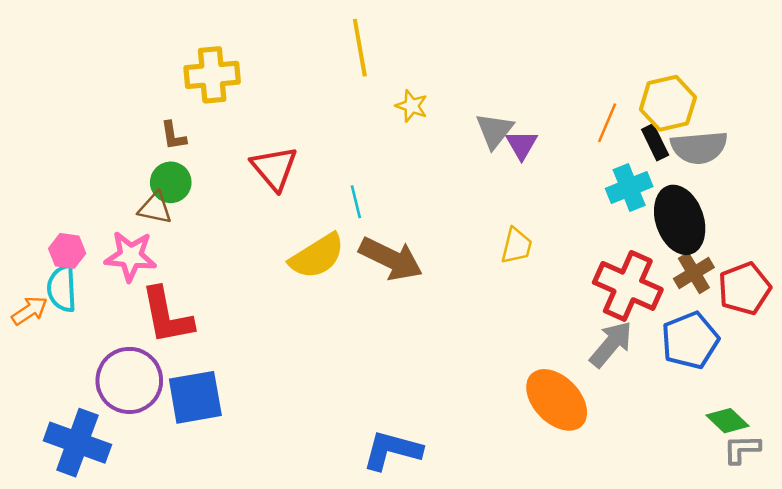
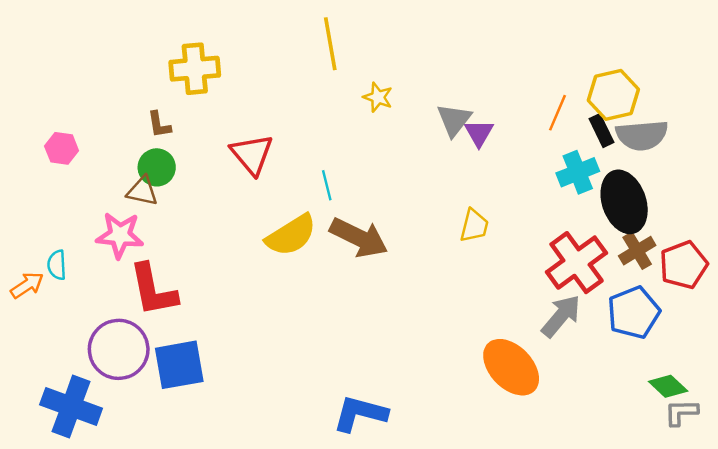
pink hexagon: (67, 251) -> (62, 148), moved
red cross: (628, 286) -> (577, 263), turned 30
cyan semicircle: (62, 289) -> (57, 265), size x0.7

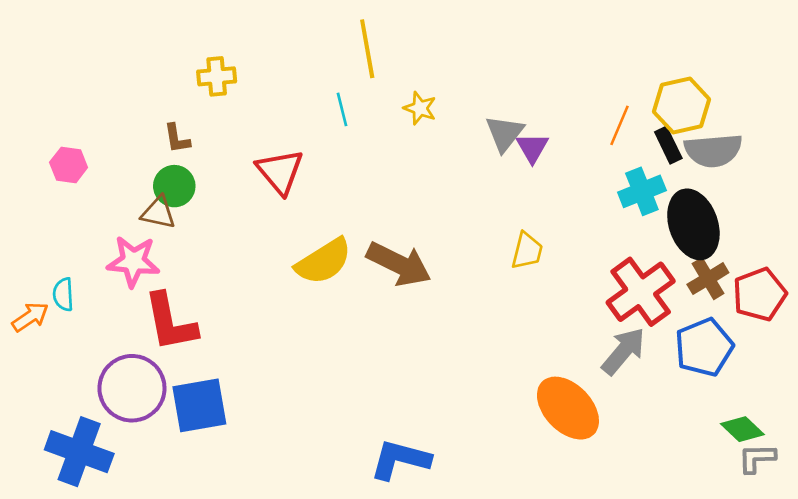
yellow cross: (195, 69) -> (217, 76), size x0.7
cyan line: (327, 185) -> (342, 109), moved

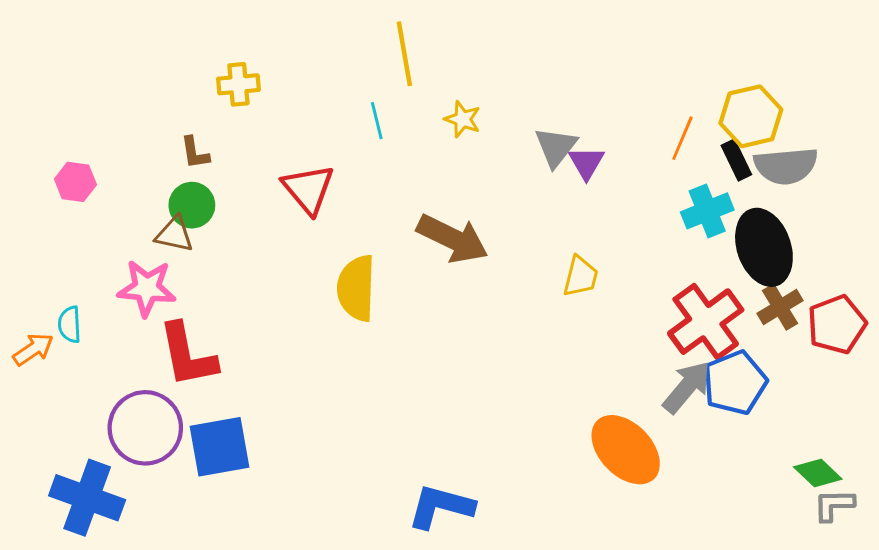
yellow semicircle: (324, 261) -> (356, 288), turned 124
brown arrow: (399, 264) -> (452, 239), moved
blue pentagon: (704, 347) -> (735, 383), moved

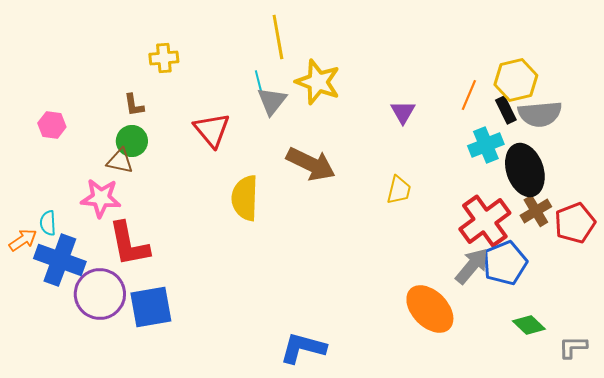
yellow star: (463, 119) -> (318, 82), size x1.8
gray triangle: (556, 147) -> (272, 101), moved
green diamond: (818, 473) -> (529, 325), moved
blue cross: (87, 498) -> (60, 260), moved

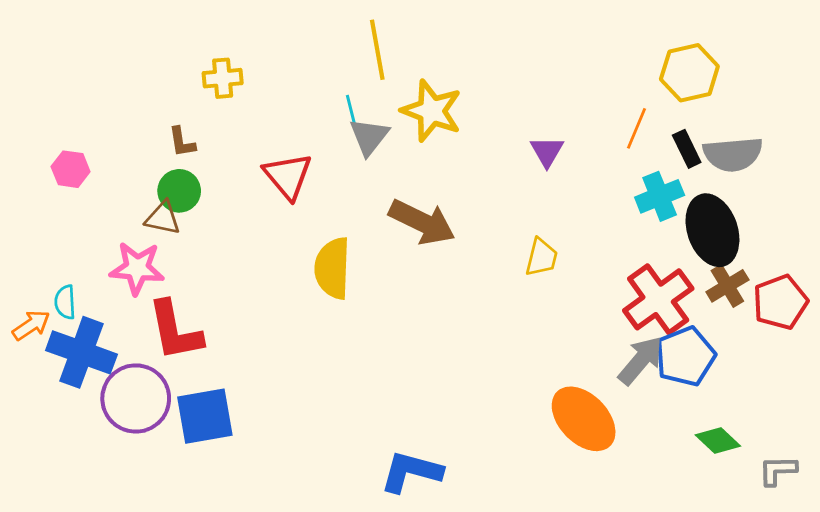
yellow hexagon: (516, 80) -> (689, 73), moved

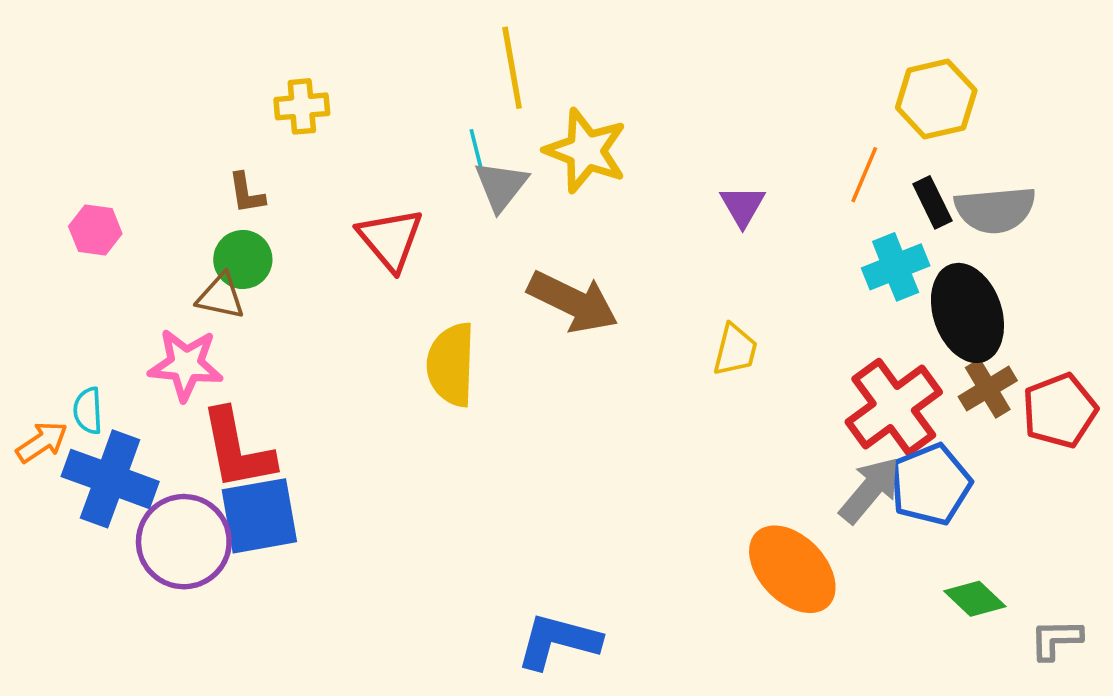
blue square: (205, 416) -> (259, 516), moved

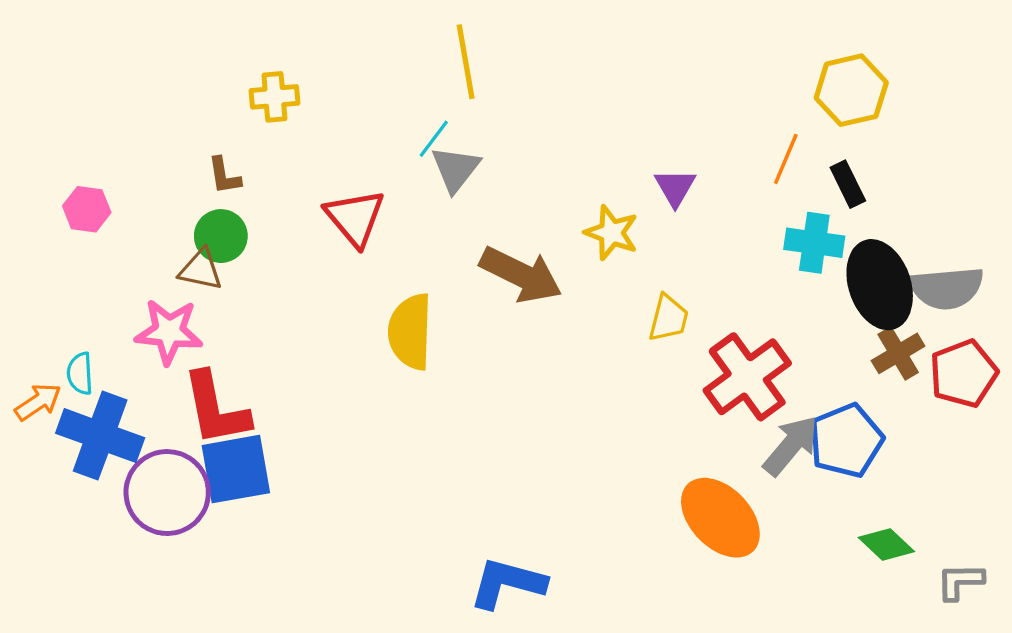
yellow star: (586, 151) -> (611, 233), moved, size x0.7
cyan line: (477, 153) -> (434, 139), turned 51
gray semicircle: (995, 210) -> (947, 288), moved
cyan cross: (896, 267) -> (814, 243), turned 30
red cross: (894, 407) -> (747, 377), moved

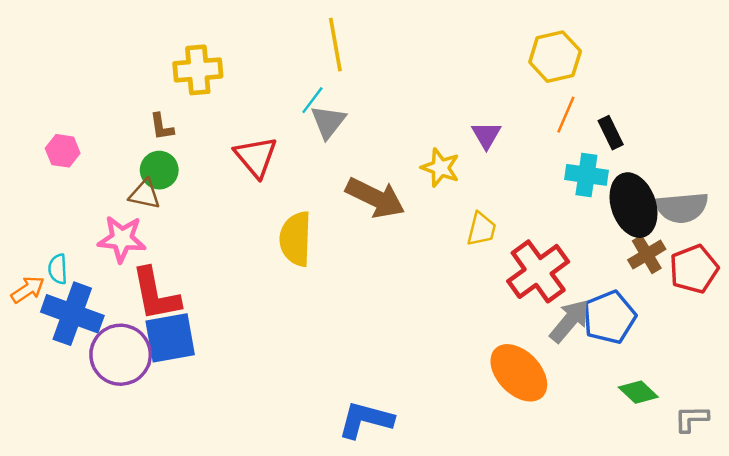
yellow hexagon: (851, 90) -> (555, 57), moved
yellow cross: (274, 97) -> (198, 70), size x1.4

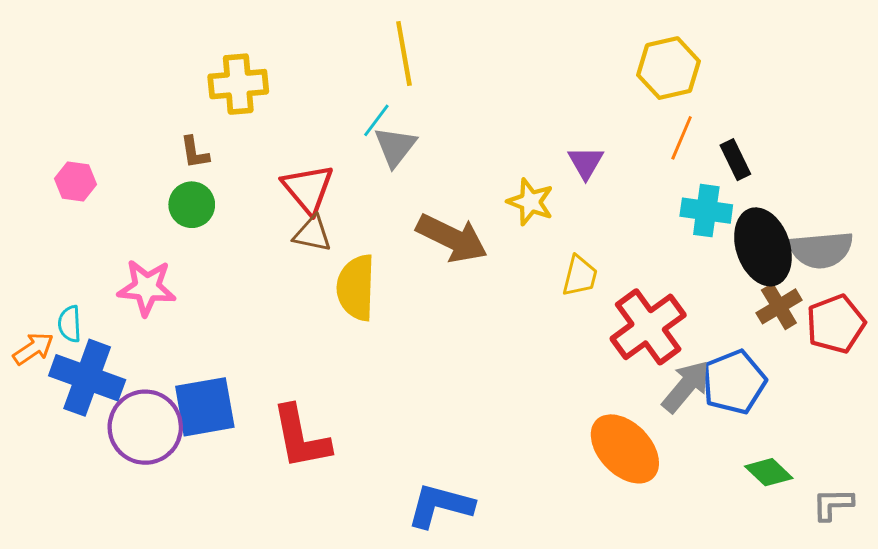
brown triangle: (145, 194) -> (312, 234), moved
red L-shape: (156, 294) -> (301, 437), moved

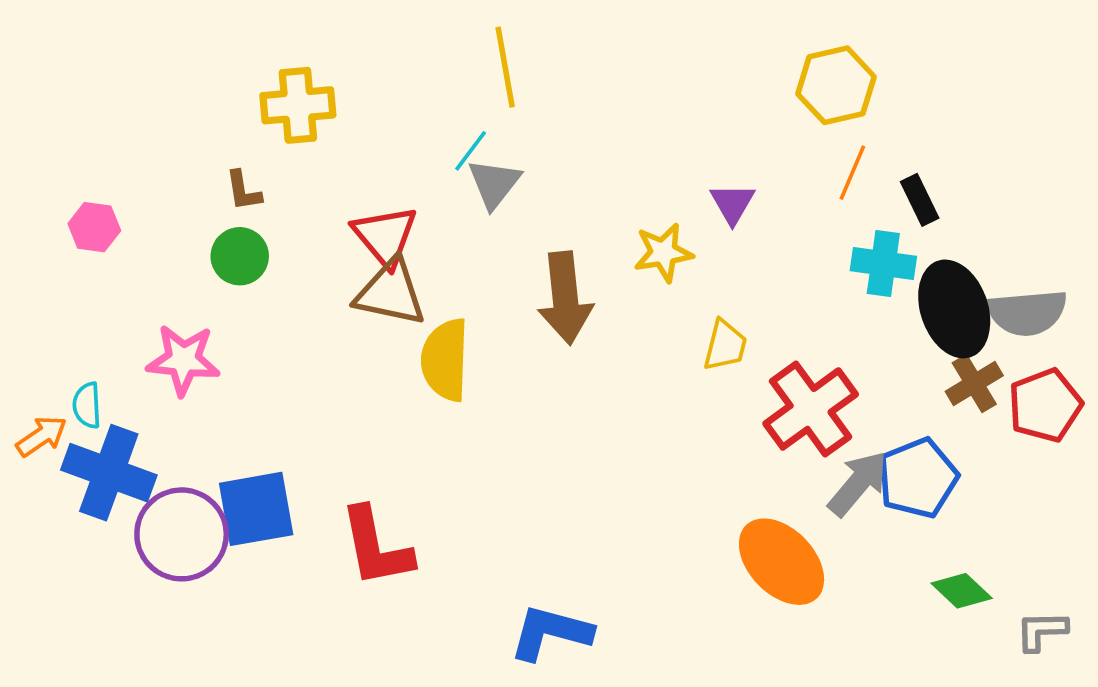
yellow star: (530, 202) -> (663, 253), turned -30
brown triangle: (312, 234) -> (391, 293), size x1.5
brown arrow: (452, 238) -> (565, 298), turned 58

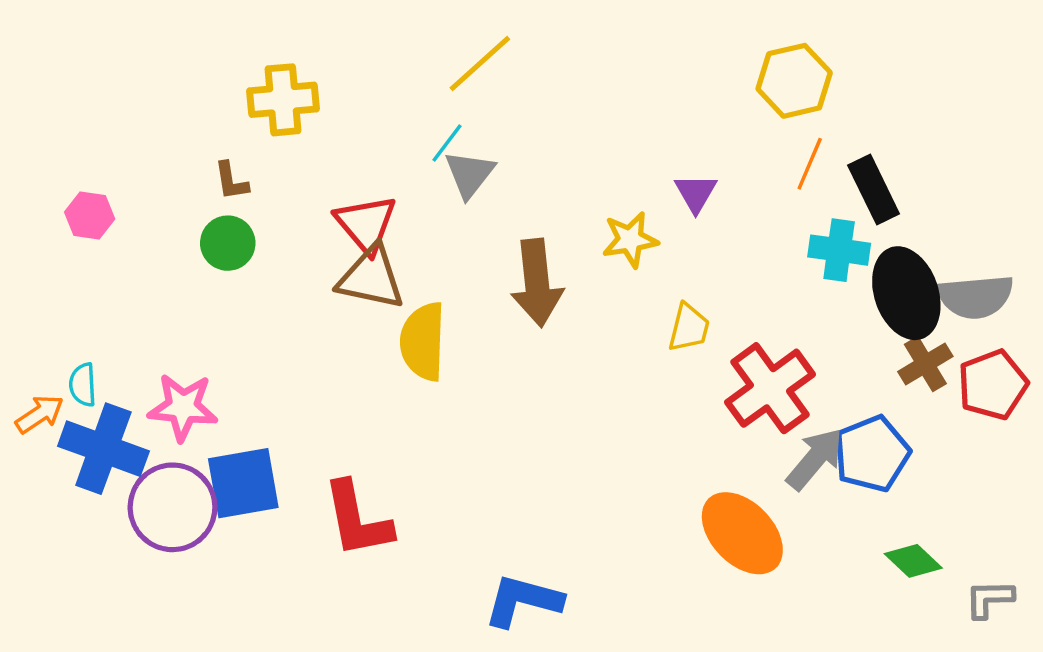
yellow line: (505, 67) -> (480, 64), turned 58
black rectangle: (920, 200) -> (874, 190), size x1.4
pink star: (183, 360) -> (183, 407), moved

